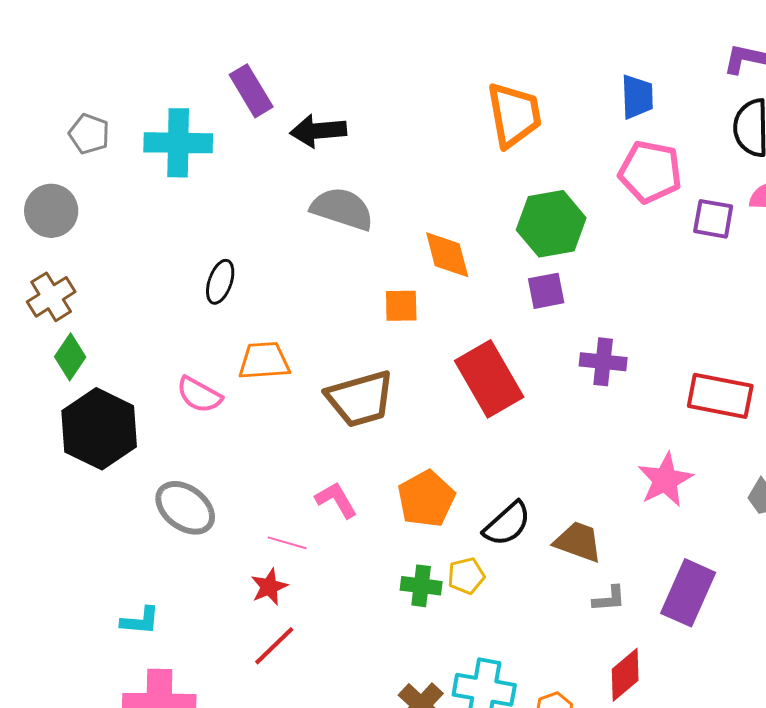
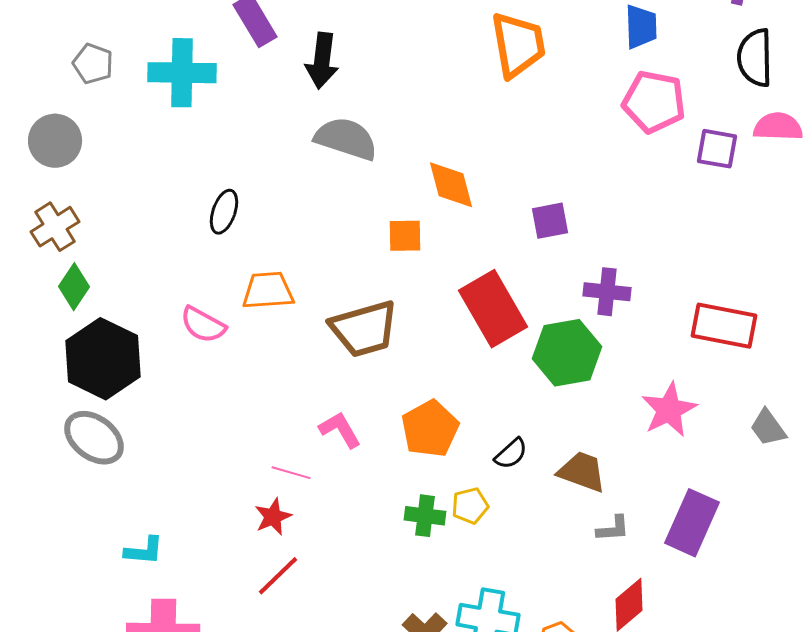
black arrow: (318, 131) -> (322, 61), turned -78
green hexagon: (551, 224) -> (567, 353), moved
gray ellipse: (185, 508) -> (94, 438), moved
black semicircle: (507, 524) -> (511, 454), size x0.7

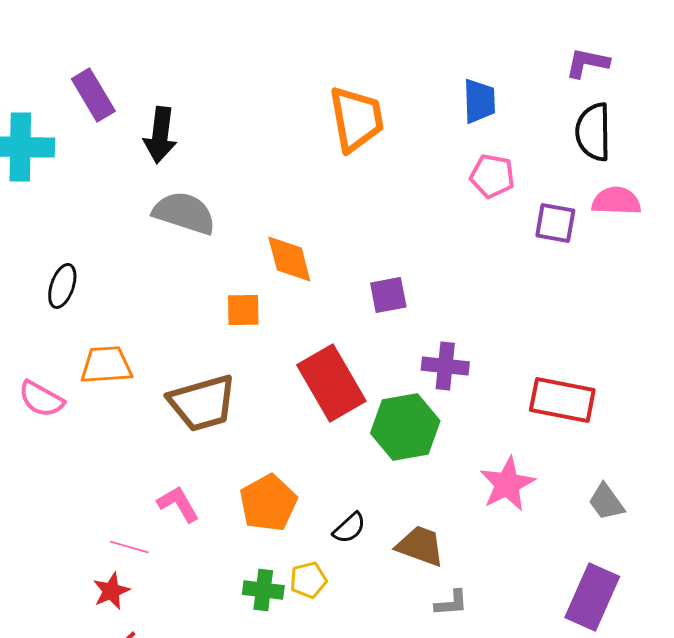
pink pentagon: (654, 102) -> (492, 176), size x0.7
purple rectangle: (692, 523) -> (592, 597), moved

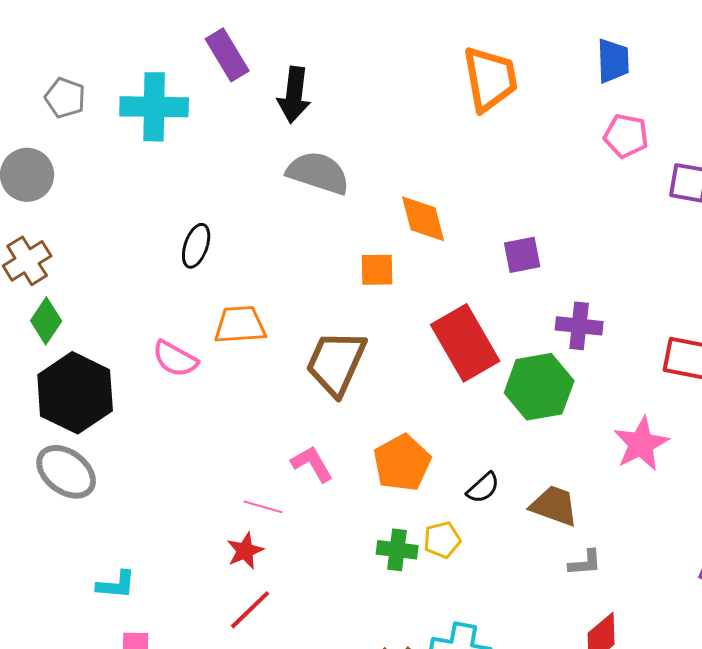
brown trapezoid: (202, 403) -> (336, 363), turned 130

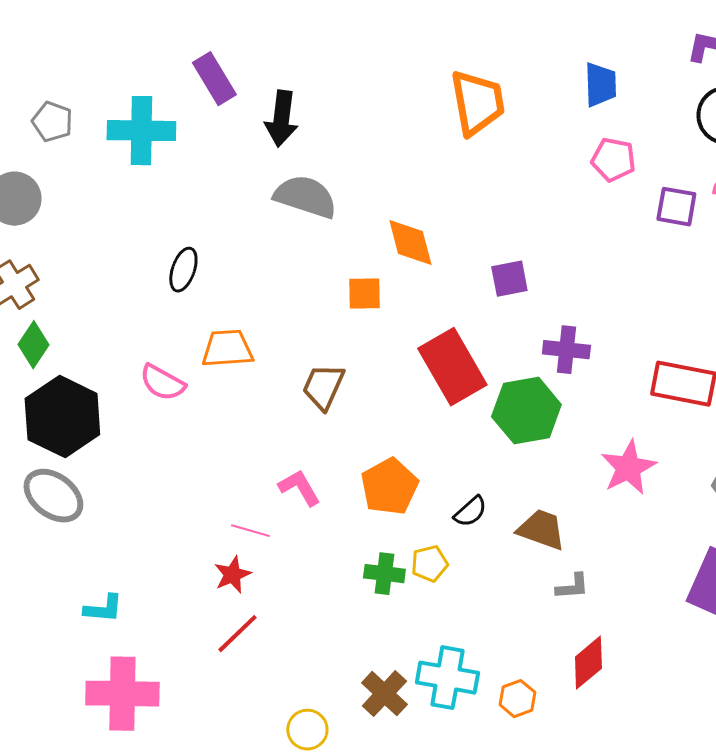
brown trapezoid: (336, 363) -> (323, 387), size x0.7

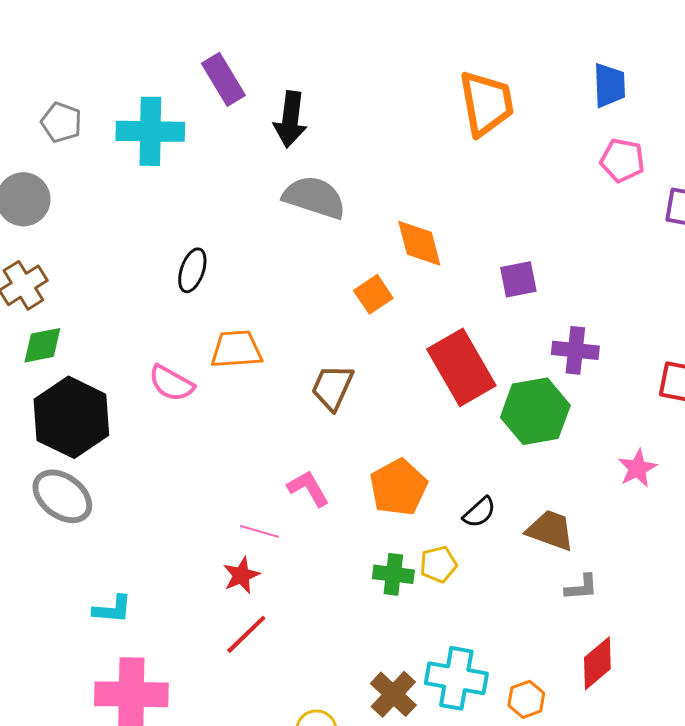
orange square: (364, 294) -> (373, 294), turned -33
green diamond: (33, 345) -> (42, 345), turned 45
pink star: (628, 468) -> (637, 468), size x0.7

